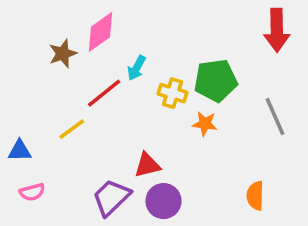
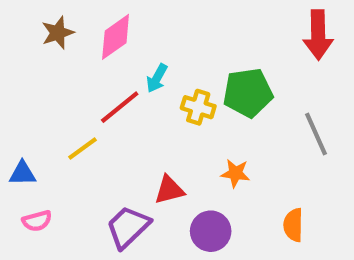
brown star: (63, 54) -> (58, 33), moved
orange star: (205, 124) -> (235, 173), moved
purple circle: (163, 201) -> (211, 231), moved

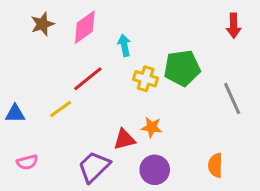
red arrow: (318, 35) -> (234, 26), size x0.7
cyan arrow: (157, 78) -> (124, 45), moved, turned 140
blue triangle: (23, 173) -> (15, 114), moved
orange star: (235, 173) -> (152, 127), moved

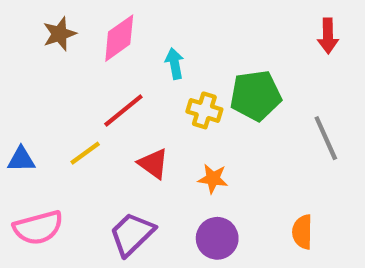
red triangle: (124, 139) -> (153, 164), moved, turned 50
pink semicircle: (27, 162) -> (38, 228), size x1.6

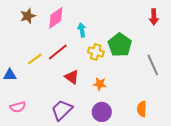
green pentagon: (256, 96) -> (120, 45), turned -30
yellow line: (85, 153) -> (35, 59), moved
pink semicircle: (38, 228) -> (18, 107), size x0.7

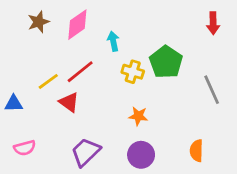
red triangle: (72, 77) -> (69, 102), moved

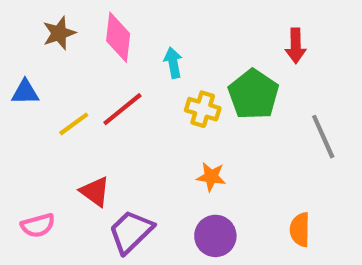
red arrow: (213, 23) -> (296, 46), moved
pink diamond: (77, 25) -> (118, 37), turned -48
red triangle: (69, 102) -> (95, 192), moved
blue triangle: (14, 104) -> (25, 92), moved

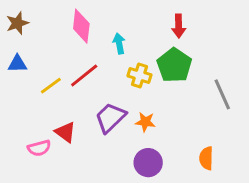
brown star: (59, 33) -> (17, 23), moved
red arrow: (296, 46) -> (179, 26), moved
pink semicircle: (38, 225) -> (39, 148), moved
purple trapezoid: (131, 232) -> (110, 118), moved

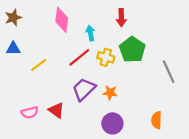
red arrow: (179, 26) -> (121, 18), moved
red line: (84, 75) -> (79, 57), moved
red triangle: (65, 132) -> (56, 110), moved

